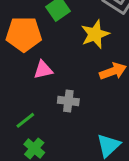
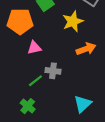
green line: (25, 120) -> (35, 81), moved

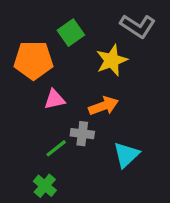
orange arrow: (86, 49) -> (103, 106), moved
cyan triangle: (83, 104) -> (126, 155), moved

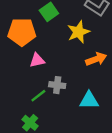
orange arrow: (103, 106) -> (96, 59), moved
cyan triangle: (126, 155) -> (89, 100), turned 42

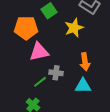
orange arrow: (96, 59) -> (85, 62), moved, turned 102
pink triangle: (37, 60) -> (39, 52), size x1.5

